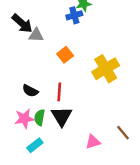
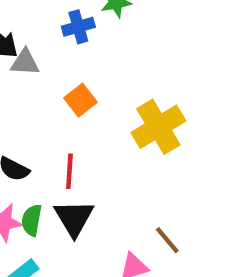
blue cross: (74, 15) -> (78, 27), moved
brown line: (123, 133) -> (167, 240), moved

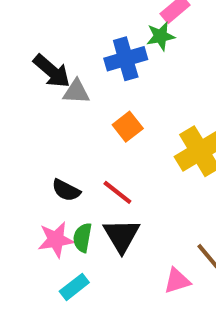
blue cross: (78, 27) -> (126, 59), size x1.4
red line: (69, 171) -> (117, 192), turned -56

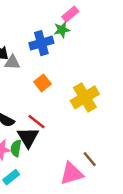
black triangle: (122, 236) -> (28, 137), moved
pink triangle: (177, 281) -> (72, 174), size x1.5

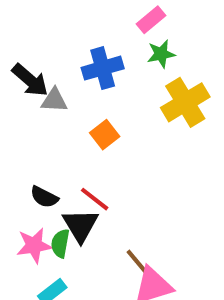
green star: (62, 30) -> (161, 54), moved
yellow cross: (85, 97) -> (185, 102), moved
brown line: (90, 159) -> (137, 262), moved

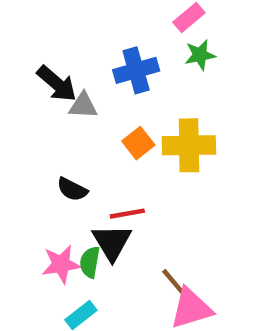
yellow cross: (185, 102) -> (189, 145), moved, turned 30
black semicircle: (44, 197) -> (72, 189), moved
red line: (95, 199) -> (127, 214), turned -48

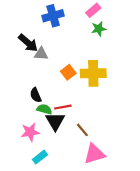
blue cross: (136, 70) -> (53, 16), moved
black semicircle: (72, 189) -> (36, 95), turned 40
green semicircle: (90, 262) -> (44, 109), moved, turned 96
brown line: (174, 282) -> (82, 130), moved

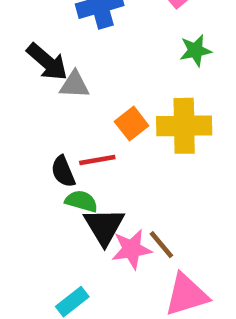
green star: (99, 29) -> (196, 50), moved
red line: (63, 107) -> (97, 160), moved
pink star: (30, 132) -> (132, 249), moved

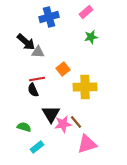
yellow cross: (184, 126) -> (85, 87), moved
red line: (97, 160) -> (37, 79), moved
green semicircle: (81, 201) -> (24, 127), moved

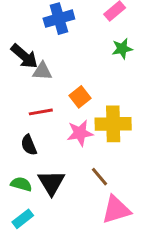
black semicircle: (33, 90) -> (29, 145), moved
black triangle: (51, 114) -> (51, 183), moved
pink star: (63, 124) -> (80, 133), moved
cyan rectangle: (37, 147) -> (23, 219), moved

